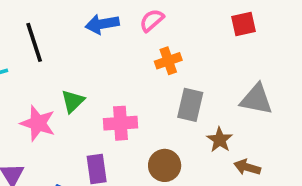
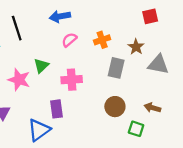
pink semicircle: (152, 20) -> (69, 40), moved
brown star: (220, 140) -> (136, 47), moved
brown circle: (165, 165) -> (115, 107), moved

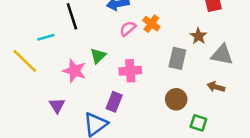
orange cross: (102, 40) -> (151, 24), moved, turned -35
brown arrow: (152, 108) -> (216, 87), moved
purple rectangle: (56, 109) -> (114, 102), turned 30

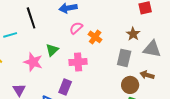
orange cross: (151, 24) -> (95, 37), moved
gray rectangle: (177, 58) -> (124, 58), moved
brown circle: (176, 99) -> (130, 85), moved

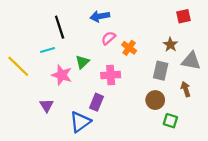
cyan line: (10, 35) -> (48, 50), moved
brown arrow: (147, 75) -> (186, 89), turned 56
brown circle: (130, 85) -> (155, 100), moved

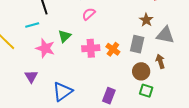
orange cross: (129, 48) -> (113, 49), moved
brown circle: (155, 100) -> (141, 71), moved
purple rectangle: (96, 102) -> (109, 96), moved

